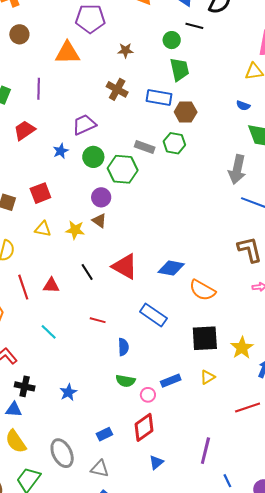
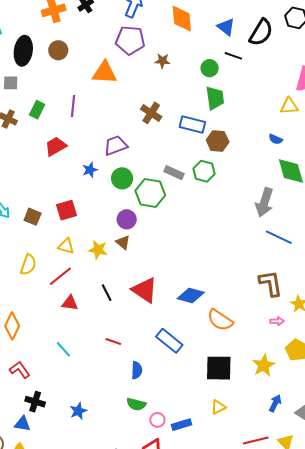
brown star: (125, 50) -> (162, 61), moved
red line: (23, 287) -> (60, 276), moved, turned 65
yellow star: (242, 348) -> (264, 365), moved
blue rectangle: (171, 381) -> (182, 425), moved

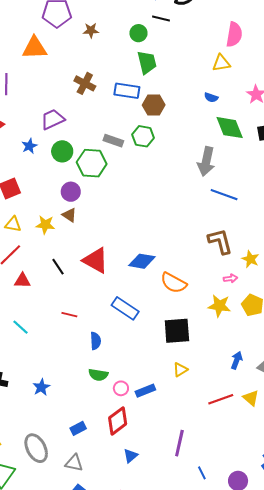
yellow star: (264, 365) -> (219, 306), moved, turned -30

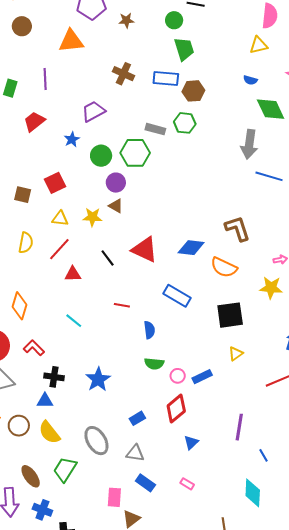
green circle: (62, 151) -> (101, 156), moved
brown L-shape: (220, 241) -> (237, 228), moved
blue star: (41, 387) -> (98, 379), size x1.4

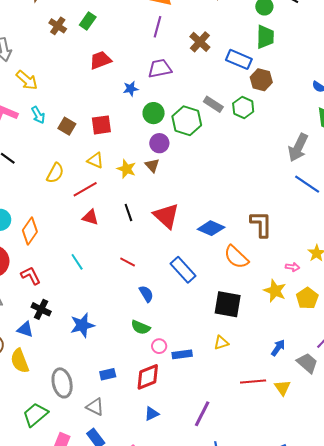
purple line: (45, 79) -> (158, 27), moved
blue semicircle: (149, 330) -> (146, 294), turned -42
green trapezoid: (65, 469) -> (35, 415), moved

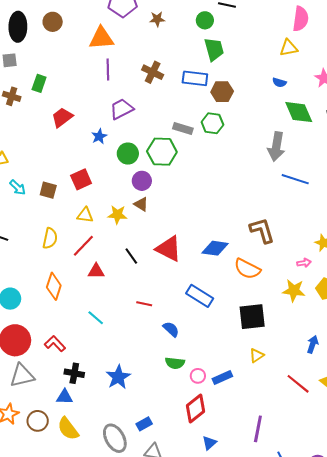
orange diamond: (30, 231) -> (54, 286), moved
blue rectangle: (108, 374) -> (144, 424), moved
red line: (253, 382) -> (298, 384), turned 60

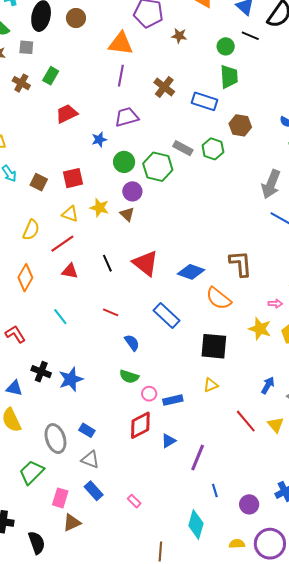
brown hexagon: (222, 92) -> (240, 125), moved
yellow star: (117, 215) -> (99, 208), moved
black cross: (74, 373) -> (41, 372), moved
blue rectangle: (144, 424) -> (87, 430), turned 49
blue triangle: (209, 443) -> (169, 441), moved

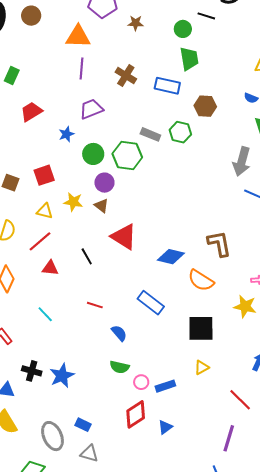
red triangle: (145, 263) -> (124, 237), moved
purple line: (198, 457) -> (229, 438), moved

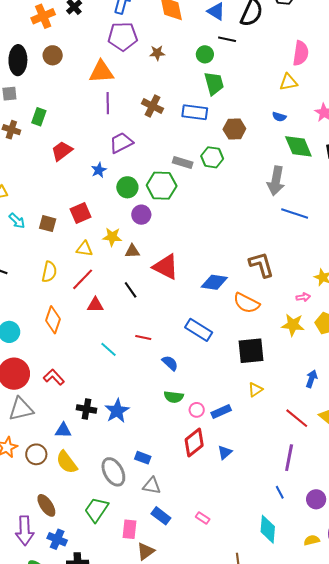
brown triangle: (102, 206) -> (132, 251), moved, turned -35
cyan line: (45, 314) -> (109, 349), moved

